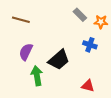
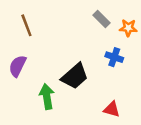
brown line: (21, 20) -> (26, 25), turned 54
purple semicircle: (26, 52) -> (18, 66), moved

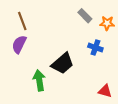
purple semicircle: (18, 66) -> (19, 44), moved
red triangle: (112, 109) -> (105, 91), moved

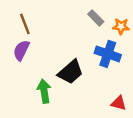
blue cross: (95, 48) -> (108, 54), size x1.5

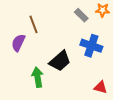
brown line: (25, 24) -> (34, 24), moved
orange star: (121, 26) -> (103, 10), moved

